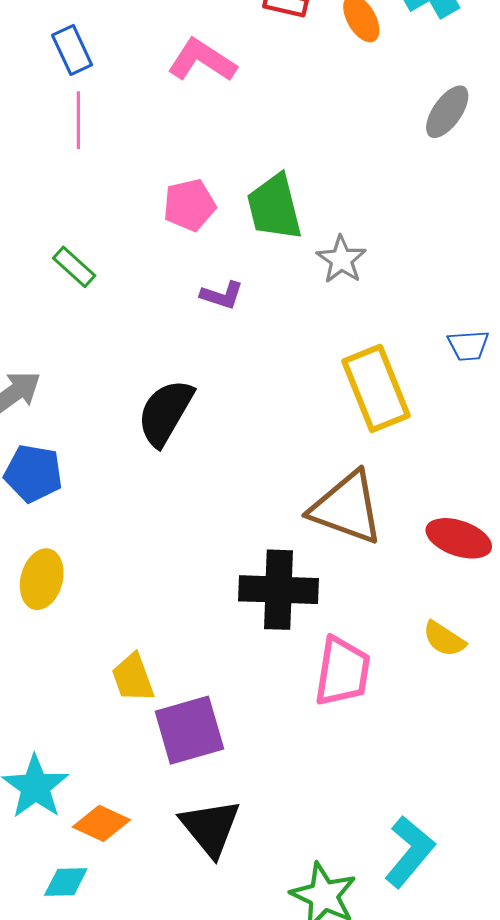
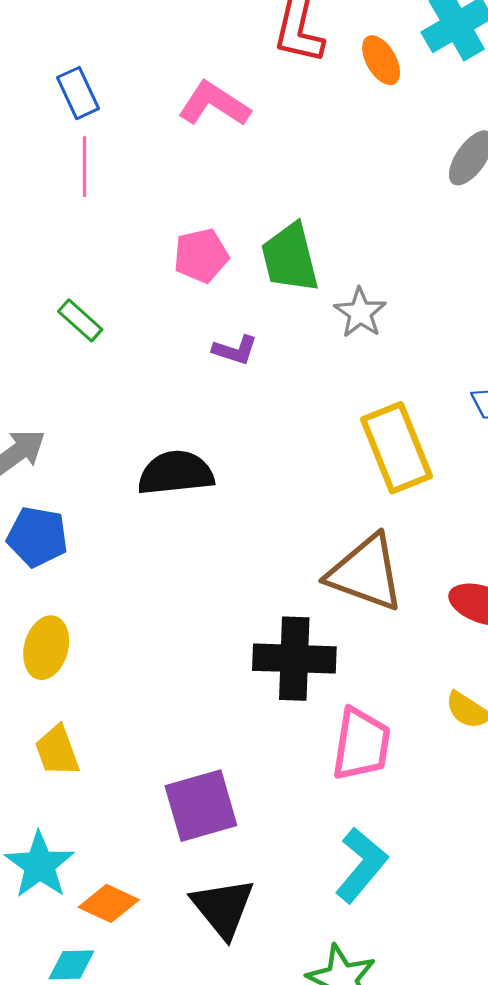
black semicircle: (165, 413) -> (176, 473), turned 54
yellow trapezoid: (133, 678) -> (57, 751), moved
cyan L-shape: (410, 852) -> (361, 865), moved

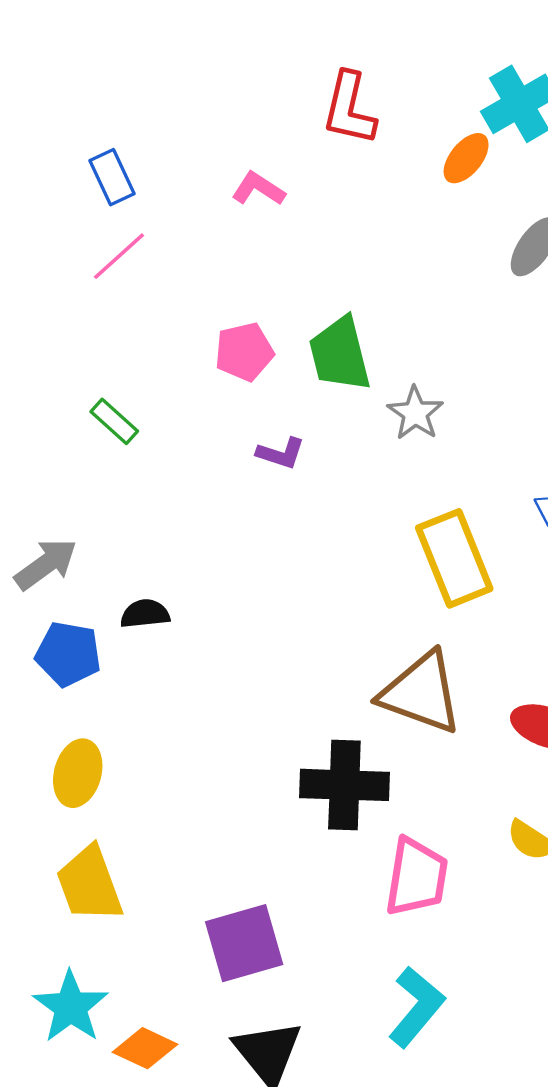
orange ellipse: (381, 60) -> (466, 158), moved, turned 69
pink L-shape: (214, 104) -> (258, 189), size x0.7
pink line: (85, 167) -> (119, 256), turned 48
black semicircle: (176, 473) -> (145, 614), moved, size x0.6
yellow trapezoid: (57, 751) -> (90, 884), size x1.4

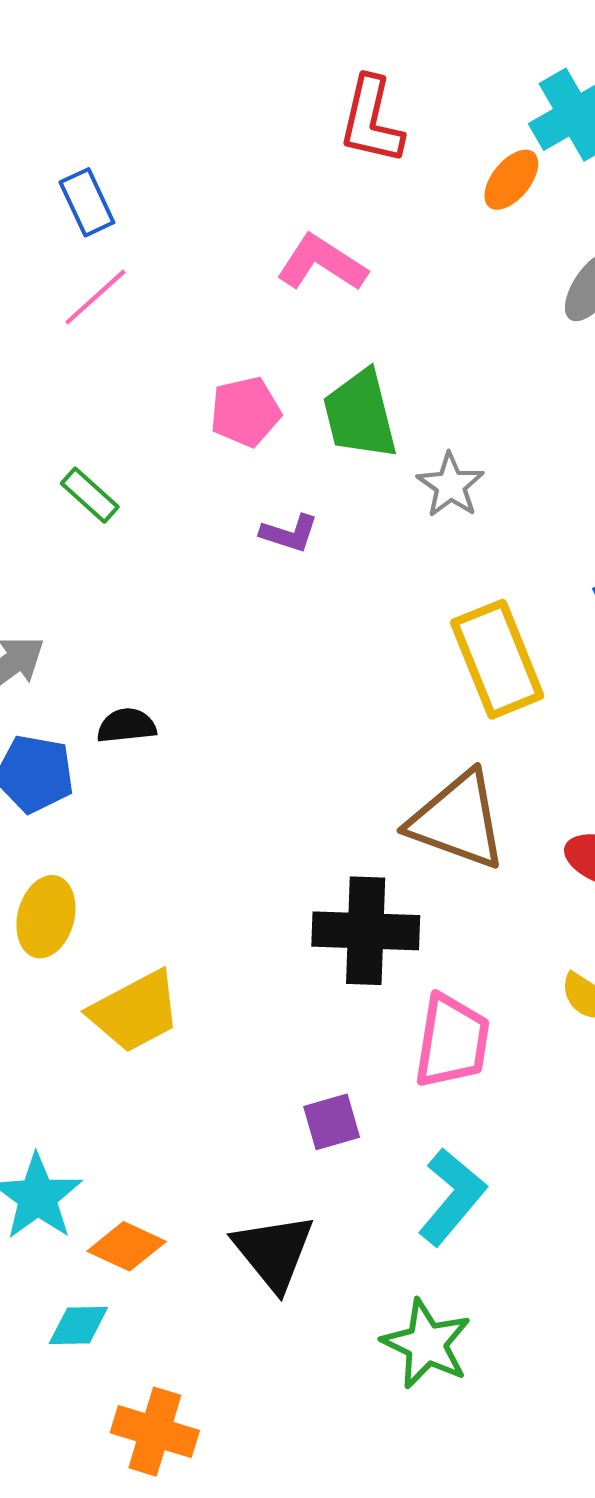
pink L-shape: (258, 189) -> (322, 263), moved, size x1.4
yellow trapezoid: (90, 884) -> (135, 1011), moved, turned -98
purple square: (244, 943) -> (332, 1122), moved, size x0.6

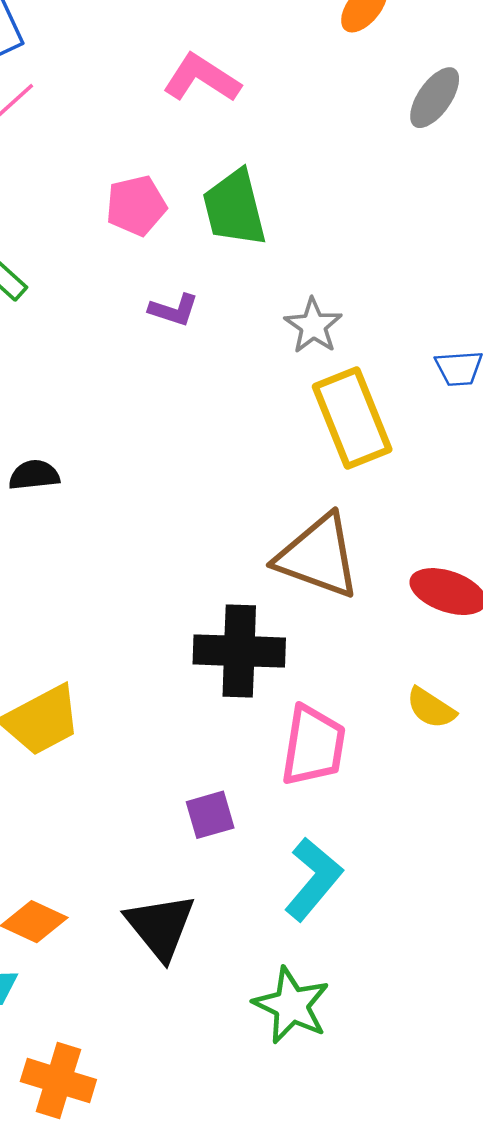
gray star: (451, 485) -> (313, 326), moved

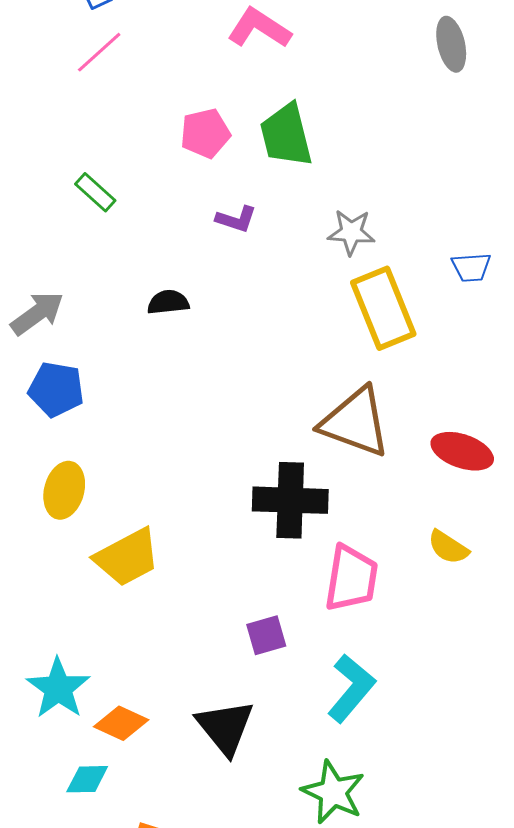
gray ellipse: (435, 98) -> (451, 44), turned -48
gray star: (313, 326) -> (351, 232), turned -30
black semicircle: (34, 475) -> (168, 302), moved

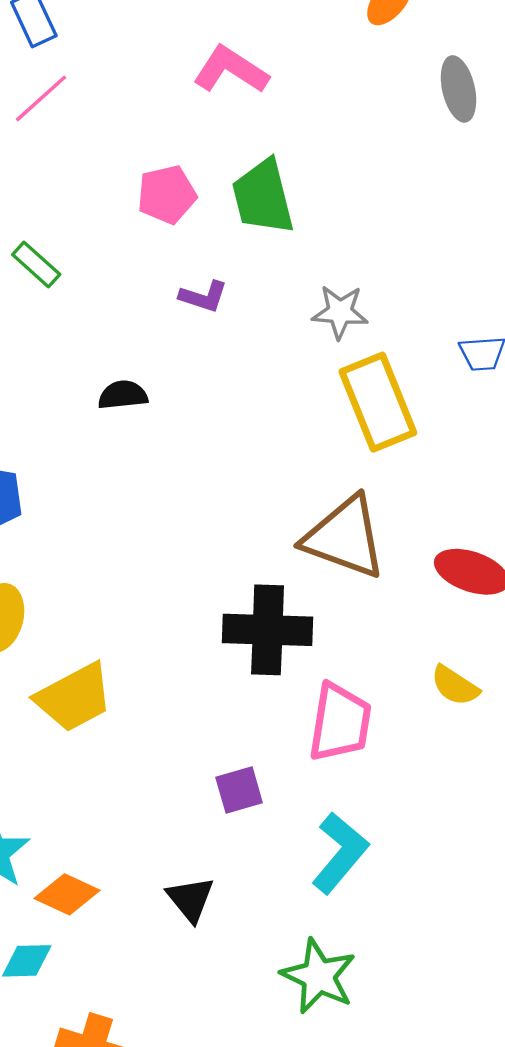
black triangle: (225, 727) -> (190, 899), size x0.7

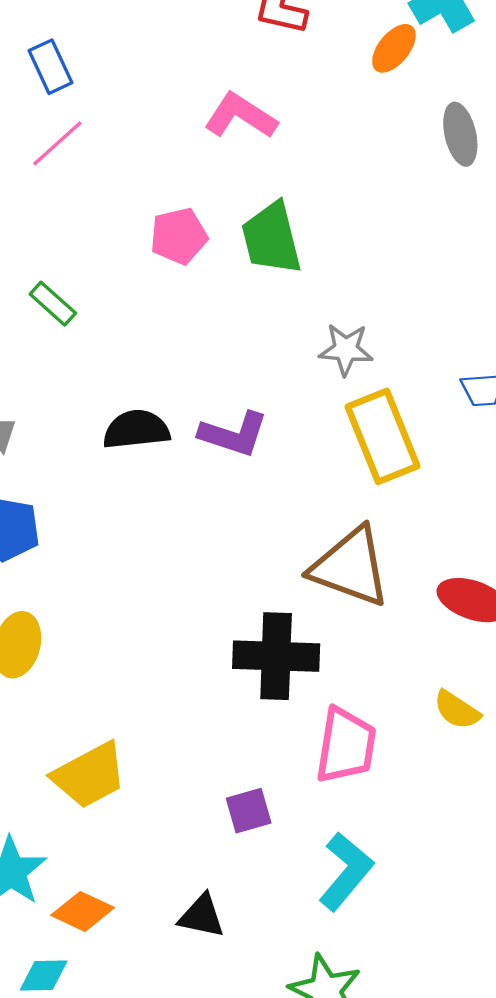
purple L-shape: (203, 297) -> (234, 434), moved, size x1.5
black semicircle: (123, 395) -> (136, 430), size x1.4
yellow trapezoid: (74, 697) -> (89, 775), moved
black triangle: (190, 899) -> (202, 916), turned -39

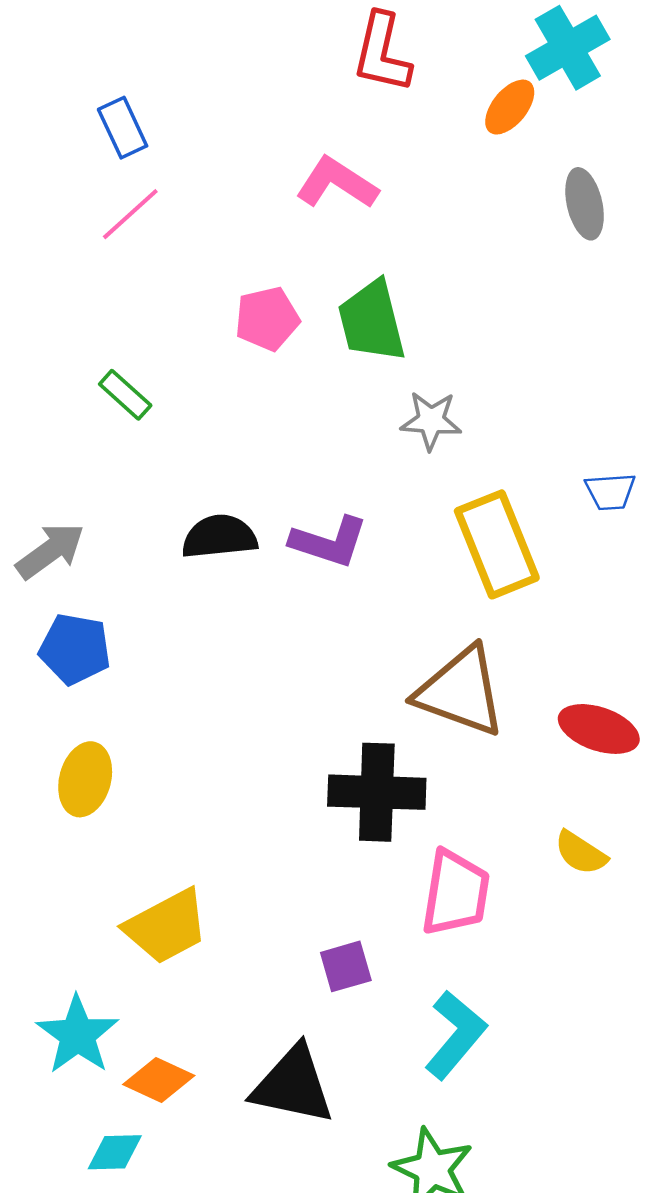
gray star: (346, 349) -> (431, 421), moved
black triangle: (202, 916) -> (293, 1085), size x1.6

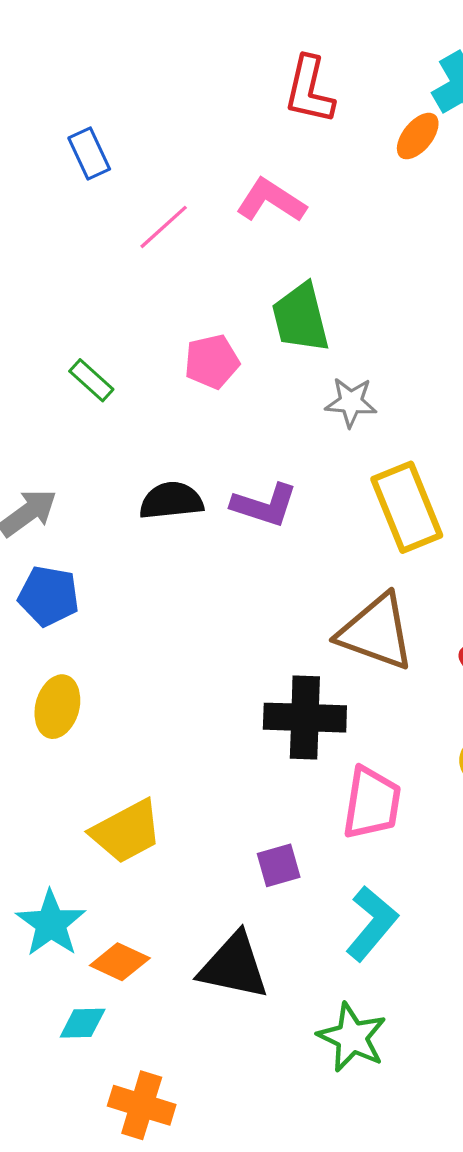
pink line: (130, 214) -> (164, 227), moved
pink pentagon: (267, 319) -> (212, 362), moved

